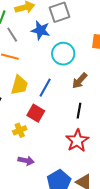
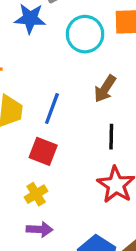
cyan circle: (63, 54) -> (85, 34), moved
yellow cross: (20, 130) -> (36, 194), moved

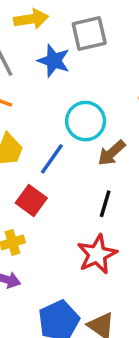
cyan circle: (85, 34) -> (86, 121), moved

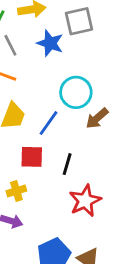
red square: (31, 201) -> (32, 157), turned -35
black line: (105, 204) -> (67, 164), moved

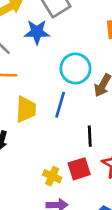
red square: (32, 157) -> (79, 169), moved
yellow cross: (16, 191) -> (52, 176), turned -30

